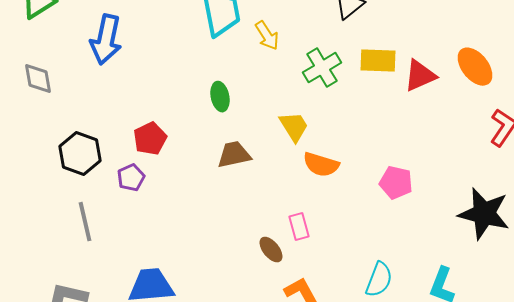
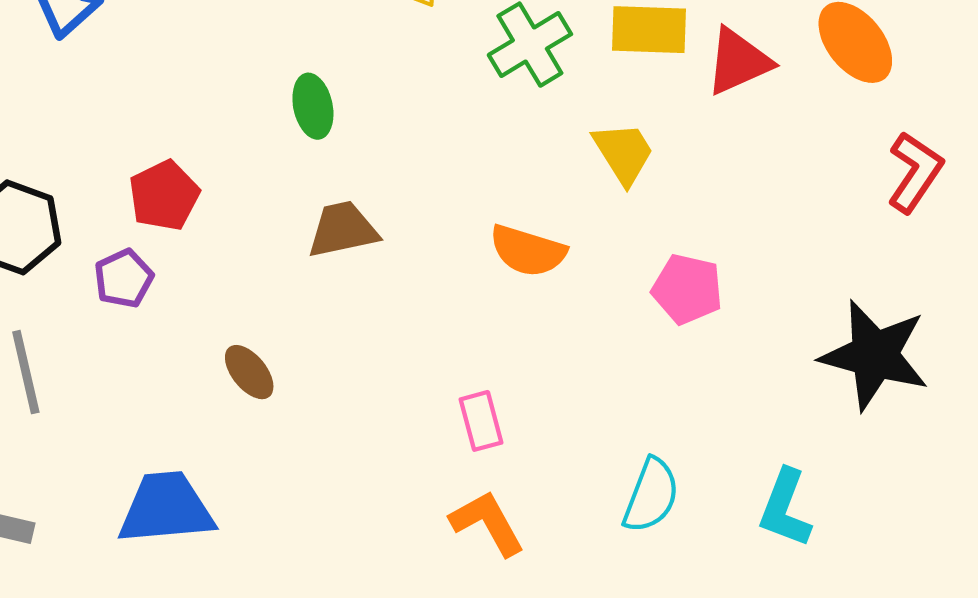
yellow trapezoid: (294, 127) -> (623, 153), moved
pink rectangle: (299, 227) -> (481, 421), moved
brown ellipse: (271, 250) -> (249, 372), moved

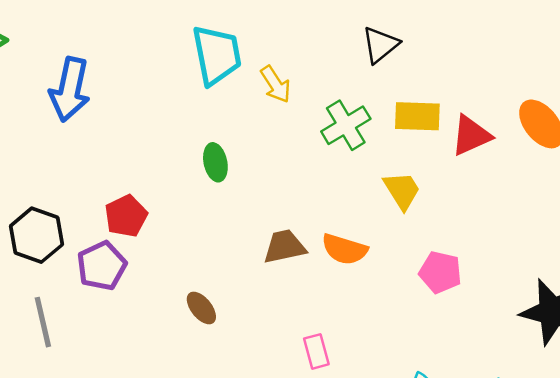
brown trapezoid: (343, 230) -> (284, 247), moved
purple pentagon: (124, 278) -> (102, 266), size x1.4
brown ellipse: (249, 372) -> (201, 308), moved

